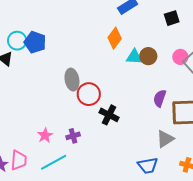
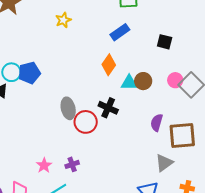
black square: (172, 18) -> (165, 42), turned 35
blue pentagon: (35, 42) -> (29, 73), turned -30
black cross: (109, 115) -> (108, 108), moved

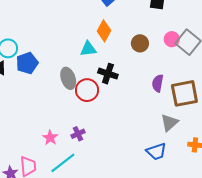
blue pentagon: (29, 73) -> (27, 63), moved
cyan triangle: (129, 83) -> (88, 49), moved

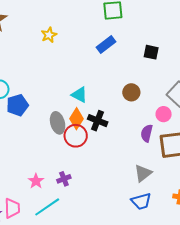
orange diamond: (104, 31) -> (77, 119), moved
pink circle: (172, 39) -> (164, 114), moved
cyan triangle: (88, 49) -> (79, 95), turned 30
gray triangle: (169, 123) -> (143, 173), moved

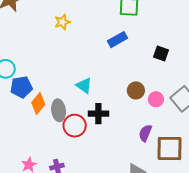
pink circle: (164, 114) -> (156, 99), moved
orange diamond: (77, 119) -> (38, 104), moved
black cross: (98, 121) -> (98, 114), turned -30

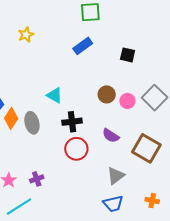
red circle: (75, 126) -> (76, 149), moved
purple semicircle: (145, 133) -> (111, 136), moved, turned -72
brown square: (169, 148) -> (146, 148), turned 36

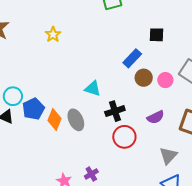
blue rectangle: (83, 46) -> (132, 58), moved
purple semicircle: (111, 136) -> (156, 117), turned -48

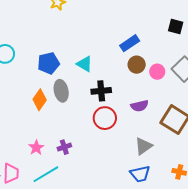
black square: (157, 35) -> (176, 27), moved
blue pentagon: (33, 109) -> (49, 63), moved
orange diamond: (54, 119) -> (40, 100), moved

